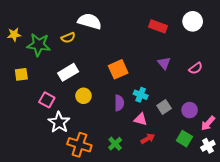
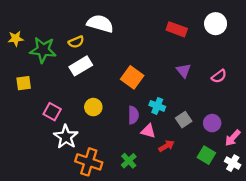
orange square: (118, 69) -> (132, 77), turned -30
white rectangle: (68, 72) -> (81, 66), moved
pink triangle: (141, 119) -> (148, 131), moved
red arrow: (148, 139) -> (166, 146), moved
white cross: (208, 146) -> (233, 163), turned -32

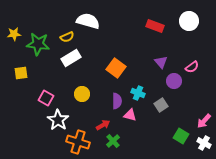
purple circle: (212, 123) -> (174, 81), moved
red arrow: (166, 146) -> (103, 125), moved

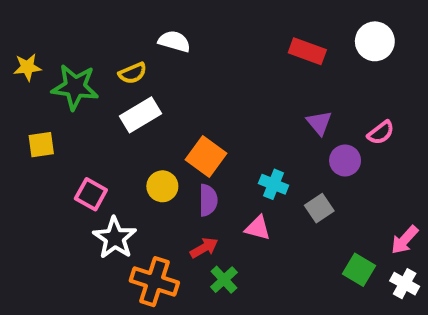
white semicircle: (88, 21) -> (174, 41), size x0.7
orange square: (116, 68) -> (206, 157), moved
purple semicircle: (117, 101) -> (208, 200), moved

